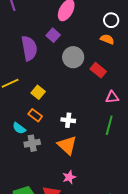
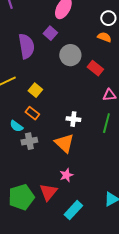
white cross: (68, 120) -> (73, 119), moved

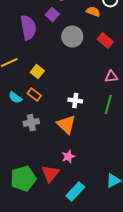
orange semicircle: (104, 37) -> (93, 12), moved
red rectangle: (95, 68) -> (105, 41), moved
cyan semicircle: (16, 126) -> (15, 98), moved

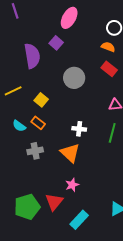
orange semicircle: (93, 12) -> (108, 47), moved
gray circle: (72, 37) -> (74, 78), moved

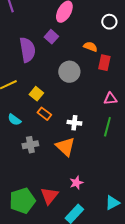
orange semicircle: (108, 47) -> (90, 47), moved
red rectangle: (109, 69) -> (104, 63), turned 63
orange rectangle: (38, 123) -> (44, 114), moved
pink star: (72, 185) -> (76, 183), moved

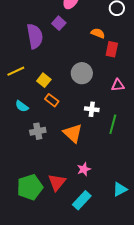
gray circle: (69, 72) -> (82, 73), moved
white cross: (74, 123) -> (92, 109), moved
green line: (107, 127) -> (113, 124), moved

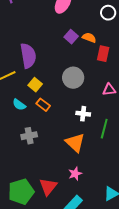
purple square: (59, 23) -> (71, 37), moved
purple semicircle: (35, 36) -> (28, 56), moved
cyan semicircle: (22, 106) -> (19, 105), moved
orange triangle: (73, 133) -> (75, 143), moved

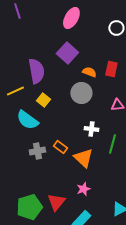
purple square: (71, 37) -> (67, 53), moved, size x1.5
orange semicircle: (89, 38) -> (89, 72), moved
cyan semicircle: (19, 105) -> (27, 120), size x1.6
orange rectangle: (43, 105) -> (60, 147), moved

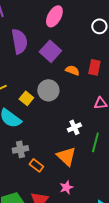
purple semicircle: (36, 71) -> (19, 41), moved
gray circle: (81, 93) -> (48, 90), moved
white cross: (91, 129) -> (74, 127), turned -32
orange rectangle: (60, 147) -> (36, 165), moved

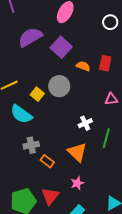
purple semicircle: (19, 41) -> (30, 37), turned -110

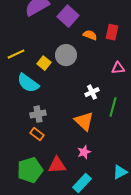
orange rectangle: (47, 161) -> (37, 134), moved
red triangle: (50, 196) -> (57, 165), turned 48

